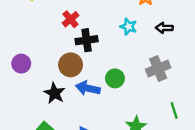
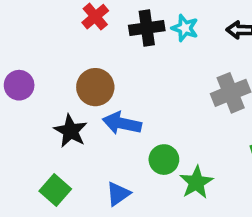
black cross: (87, 40) -> (147, 28), moved
green circle: (115, 78) -> (164, 160), moved

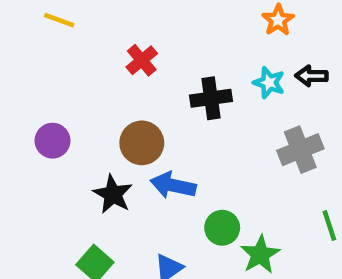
black cross: (147, 28) -> (211, 98), moved
cyan star: (185, 28) -> (269, 83), moved

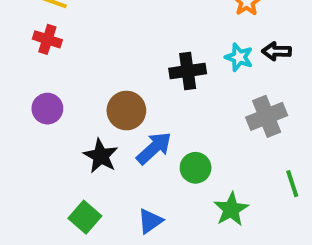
red cross: (142, 60) -> (47, 39), moved, turned -32
blue arrow: (173, 185) -> (154, 148), turned 126
green circle: (222, 228) -> (196, 168), moved

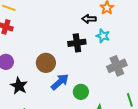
black arrow: (277, 51) -> (89, 19), moved
black star: (101, 156) -> (19, 86), moved

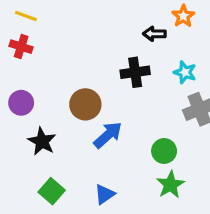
cyan star: (103, 36) -> (185, 72), moved
green circle: (81, 92) -> (164, 151), moved

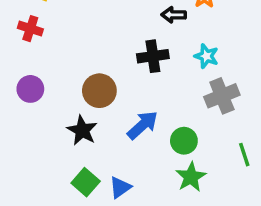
blue arrow: (108, 135) -> (143, 125), moved
black star: (42, 141) -> (82, 130), moved
green square: (52, 191) -> (86, 182), moved

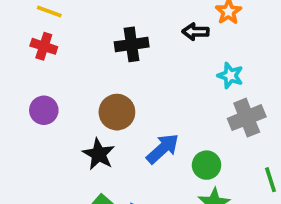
black cross: (153, 56) -> (132, 44), moved

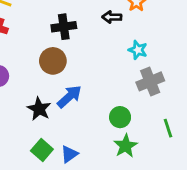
brown circle: (117, 112) -> (53, 61), moved
blue arrow: (163, 149) -> (69, 97), moved

